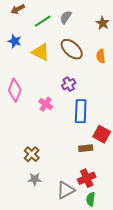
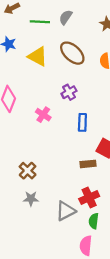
green line: (43, 21) -> (40, 22), turned 36
blue rectangle: (81, 111) -> (82, 122), size x0.7

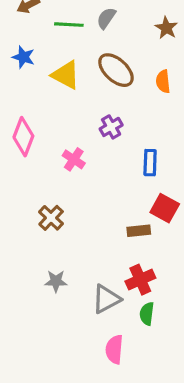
blue rectangle: (82, 122) -> (150, 163), moved
brown cross: (28, 171) -> (51, 218), moved
pink semicircle: (86, 246) -> (114, 349), moved

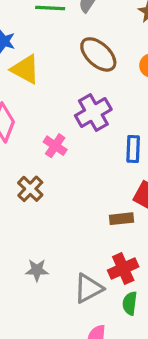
yellow triangle: (66, 75) -> (25, 69), moved
purple cross: (111, 127) -> (93, 113), size x1.5
brown cross: (51, 218) -> (30, 189), moved

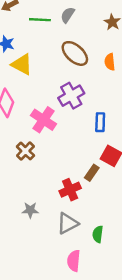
pink cross: (55, 146) -> (44, 120), size x1.5
brown rectangle: (122, 219) -> (92, 173), turned -49
red cross: (123, 268) -> (70, 190), moved

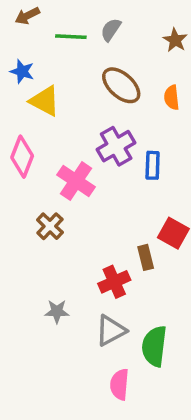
blue rectangle: (100, 122) -> (153, 165), moved
brown rectangle: (92, 173) -> (146, 257), turned -49
green semicircle: (98, 234) -> (154, 346), size x1.6

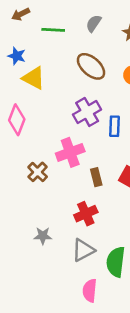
gray semicircle: (111, 30) -> (94, 23), moved
pink cross: (76, 181) -> (70, 152), moved, turned 36
brown rectangle: (146, 257) -> (96, 177), moved

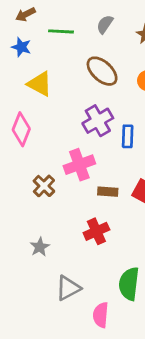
blue star: (17, 56) -> (21, 47), moved
brown rectangle: (96, 177) -> (108, 192), turned -72
gray star: (43, 236) -> (40, 247), moved, turned -30
gray triangle: (83, 250) -> (68, 288), moved

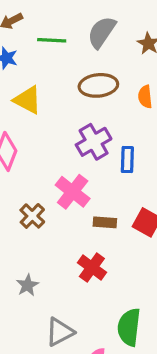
gray semicircle: (105, 24) -> (102, 32), size x1.5
brown ellipse: (102, 71) -> (98, 85), turned -48
pink cross: (79, 165) -> (73, 192), turned -32
red cross: (96, 231) -> (92, 267), turned -30

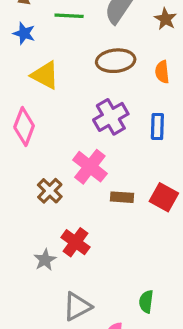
blue rectangle: (127, 160) -> (157, 127), moved
red cross: (92, 267) -> (75, 242), moved
green semicircle: (129, 327) -> (146, 302), size x0.6

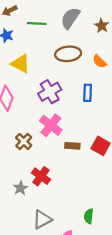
orange semicircle: (162, 72) -> (99, 61), turned -40
purple cross: (111, 117) -> (50, 92), moved
blue rectangle: (157, 127) -> (88, 93), moved

